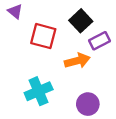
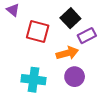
cyan cross: (39, 91) -> (34, 80), turned 30
purple circle: (88, 104) -> (75, 77), moved

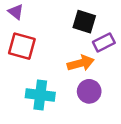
black square: (70, 18) -> (84, 22), turned -30
red square: (38, 31) -> (22, 46), moved

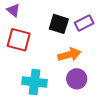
black square: (84, 22) -> (59, 24), moved
purple rectangle: (104, 42) -> (84, 23), moved

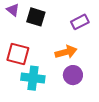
black square: (59, 24) -> (36, 17), moved
red square: (19, 40) -> (18, 54), moved

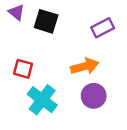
red square: (18, 54) -> (23, 69), size x0.7
cyan cross: (33, 78) -> (42, 100), turned 30

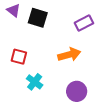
purple circle: (94, 96) -> (77, 91), moved
cyan cross: (42, 100) -> (35, 82), size x0.7

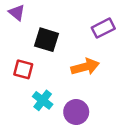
black square: (38, 18) -> (46, 40), moved
purple circle: (77, 91) -> (76, 112), moved

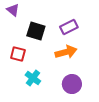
purple rectangle: (103, 28) -> (69, 27), moved
purple circle: (76, 112) -> (72, 84), moved

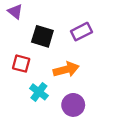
orange arrow: (66, 52) -> (66, 69), moved
purple circle: (72, 84) -> (73, 105), moved

